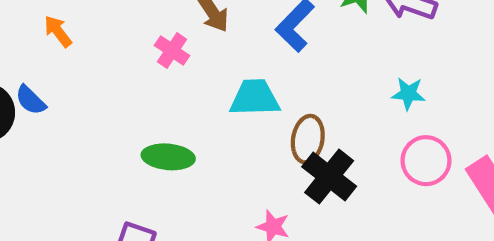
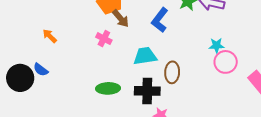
pink circle: (426, 161) -> (226, 62), moved
black cross: (329, 177) -> (147, 91), moved, turned -30

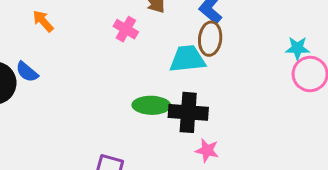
brown ellipse: (172, 72) -> (210, 39), moved
green ellipse: (108, 88) -> (151, 105), moved

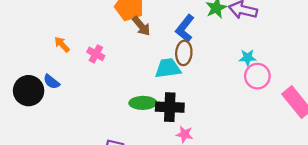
pink cross: (126, 29) -> (96, 54), moved

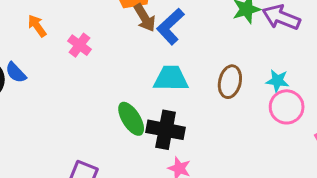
blue L-shape: (185, 28) -> (170, 26), moved
brown ellipse: (184, 53) -> (230, 82), moved
green ellipse: (143, 103) -> (131, 119), turned 50

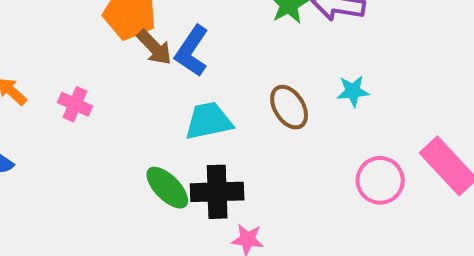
brown ellipse: (230, 82) -> (289, 107), turned -32
pink circle: (287, 107) -> (380, 180), moved

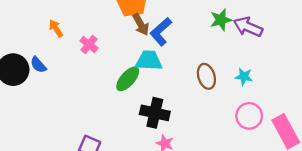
cyan trapezoid: (209, 121) -> (149, 61), moved
pink circle: (380, 180) -> (249, 116), moved
green ellipse: (167, 188) -> (128, 79), moved, turned 72

